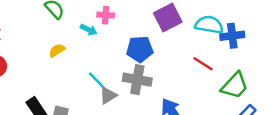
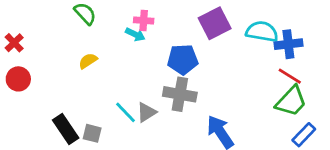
cyan arrow: (89, 30) -> (135, 34), moved
red line: (203, 64) -> (290, 76), moved
cyan line: (97, 81) -> (126, 112), moved

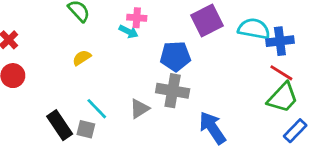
cyan line: (126, 112) -> (97, 109), moved

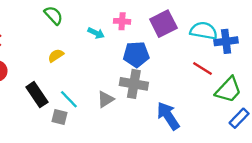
pink cross: (137, 18) -> (122, 21), moved
red line: (281, 73) -> (202, 69), moved
black rectangle: (60, 125) -> (37, 95), moved

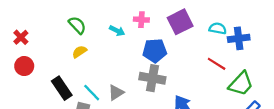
green semicircle: (54, 15) -> (77, 25), moved
cyan semicircle: (204, 31) -> (218, 28), size x0.7
gray triangle: (106, 99) -> (116, 93), moved

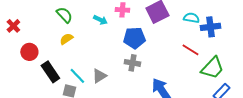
red circle: (24, 66) -> (29, 52), moved
gray cross: (152, 78) -> (132, 63), size x0.7

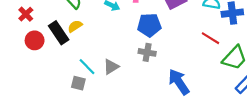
red cross: (13, 26) -> (26, 14), moved
black rectangle: (50, 72) -> (59, 33), moved

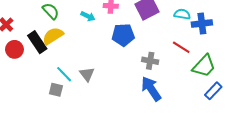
yellow semicircle: (75, 26) -> (53, 36), size x1.5
gray cross: (147, 52) -> (150, 61), moved
gray triangle: (111, 67) -> (87, 74), turned -35

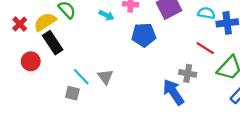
yellow semicircle: (53, 36) -> (45, 22), moved
red circle: (14, 49) -> (31, 61), moved
gray cross: (150, 61) -> (188, 73), moved

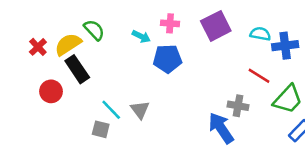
blue pentagon: (144, 35) -> (167, 59), moved

